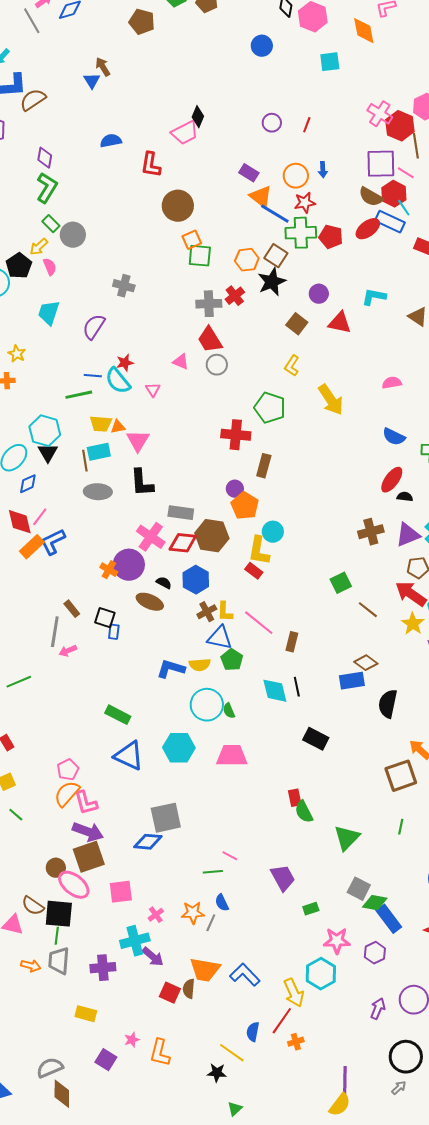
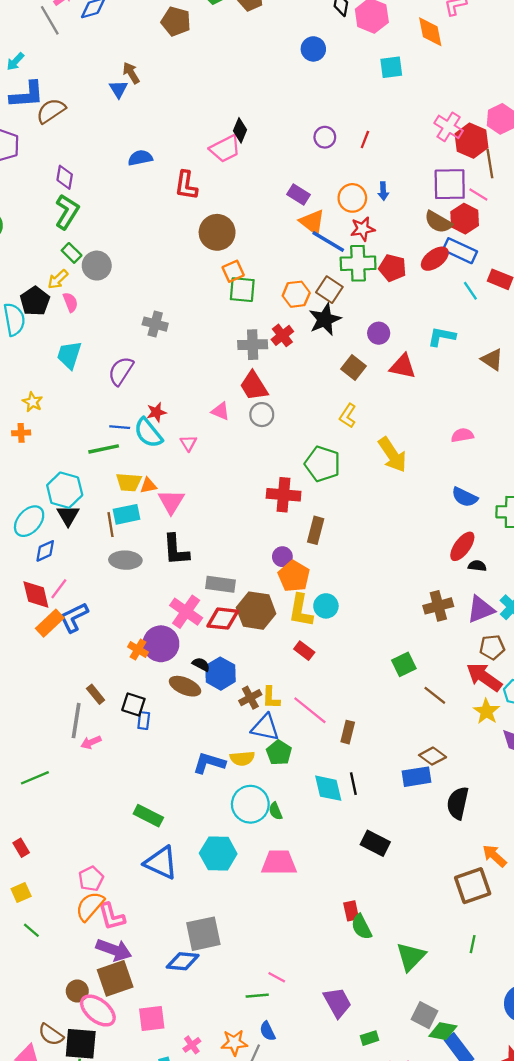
cyan line: (404, 208) -> (470, 291), moved
yellow L-shape: (259, 551) -> (301, 611), moved
blue hexagon: (196, 580) -> (221, 674), moved

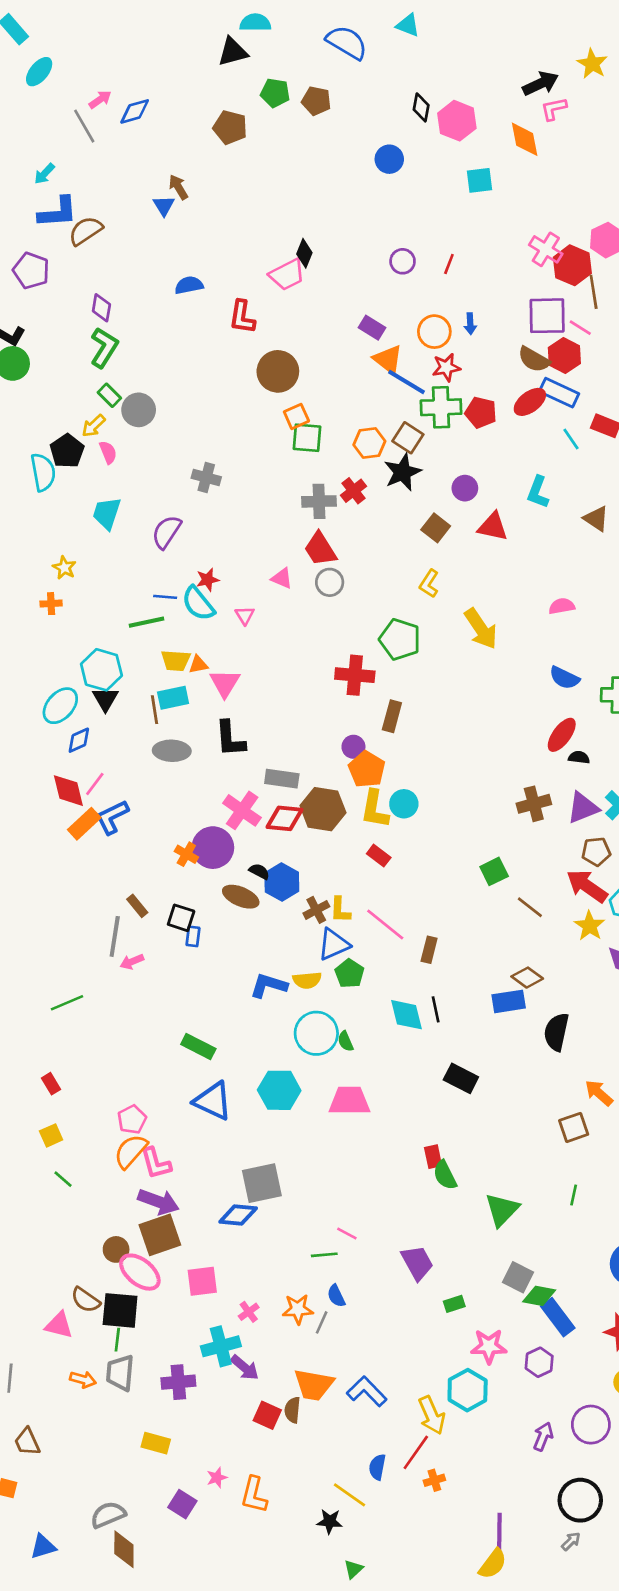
cyan L-shape: (442, 337) -> (538, 492), turned -80
blue triangle: (265, 727) -> (334, 944), turned -36
brown square: (473, 886) -> (574, 1127), size x0.7

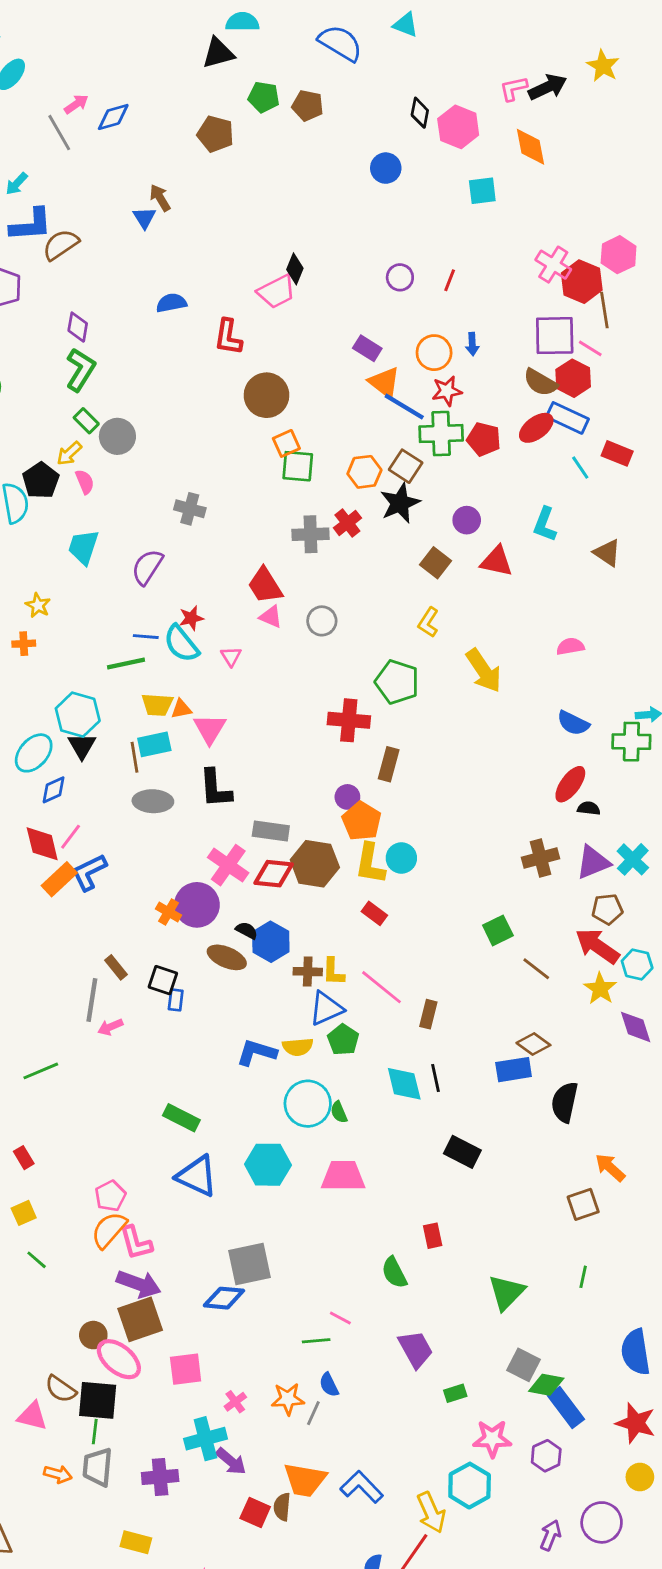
pink L-shape: (554, 109) -> (514, 89), moved
red trapezoid: (320, 549) -> (265, 585), moved
brown cross: (316, 910) -> (308, 972), turned 30
green semicircle: (445, 1175) -> (394, 1273), moved

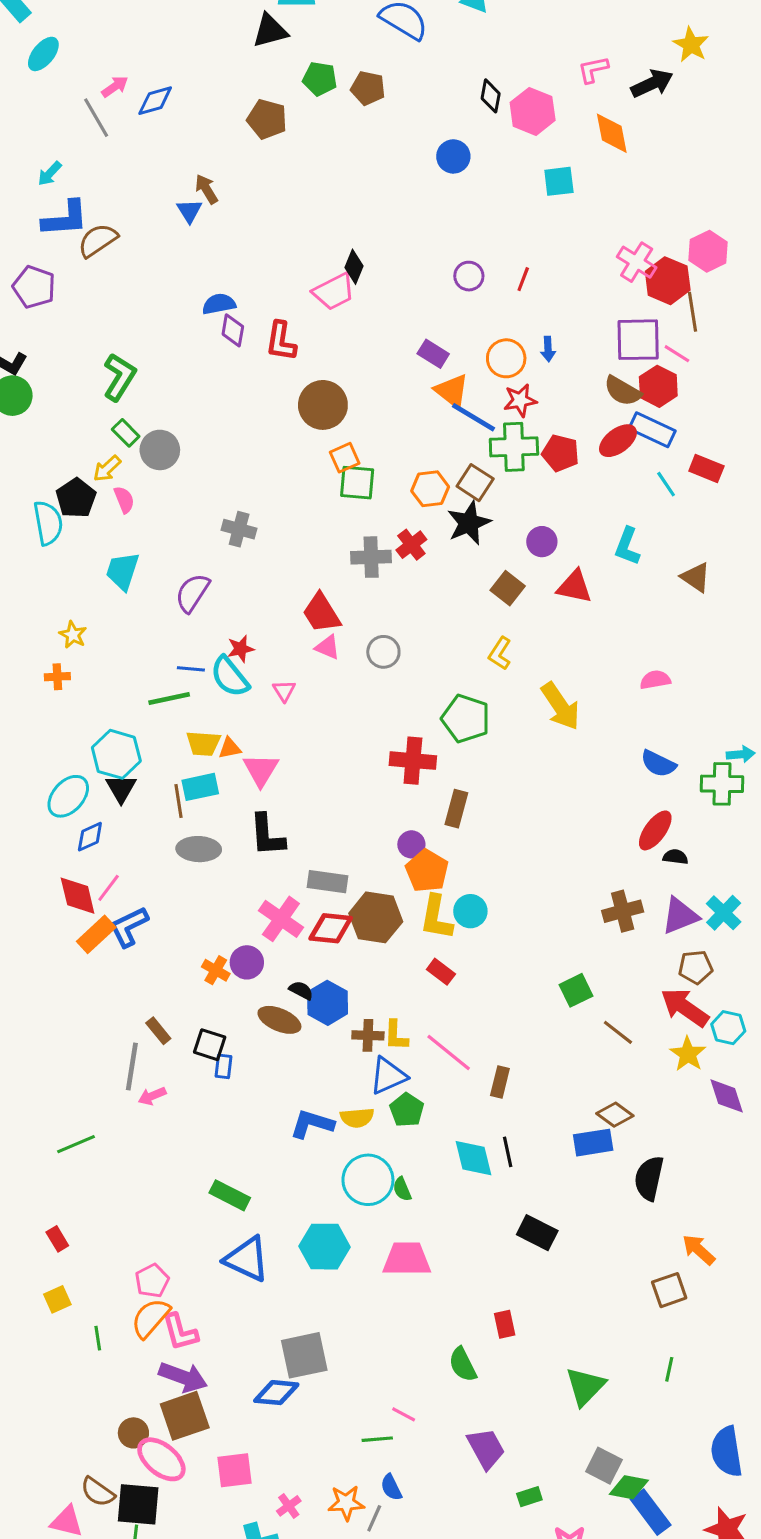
black arrow: (548, 87) -> (652, 83), moved
purple diamond: (78, 327) -> (233, 330), moved
purple circle: (197, 905) -> (247, 962), size x0.7
green line: (37, 1260) -> (98, 1338), moved, turned 40

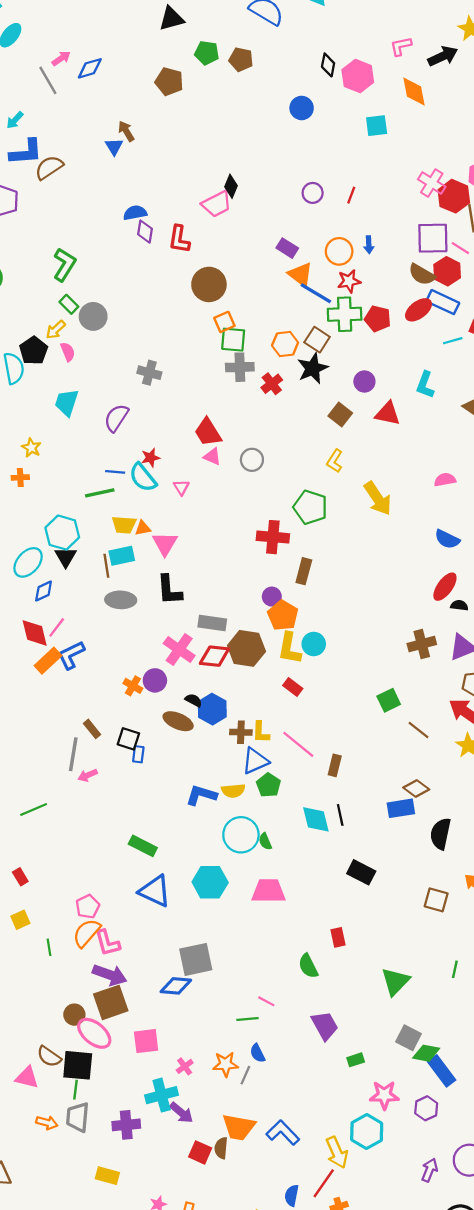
cyan line: (666, 484) -> (453, 341), turned -72
gray cross: (371, 557) -> (240, 367), moved
brown square: (669, 1290) -> (436, 900), moved, turned 35

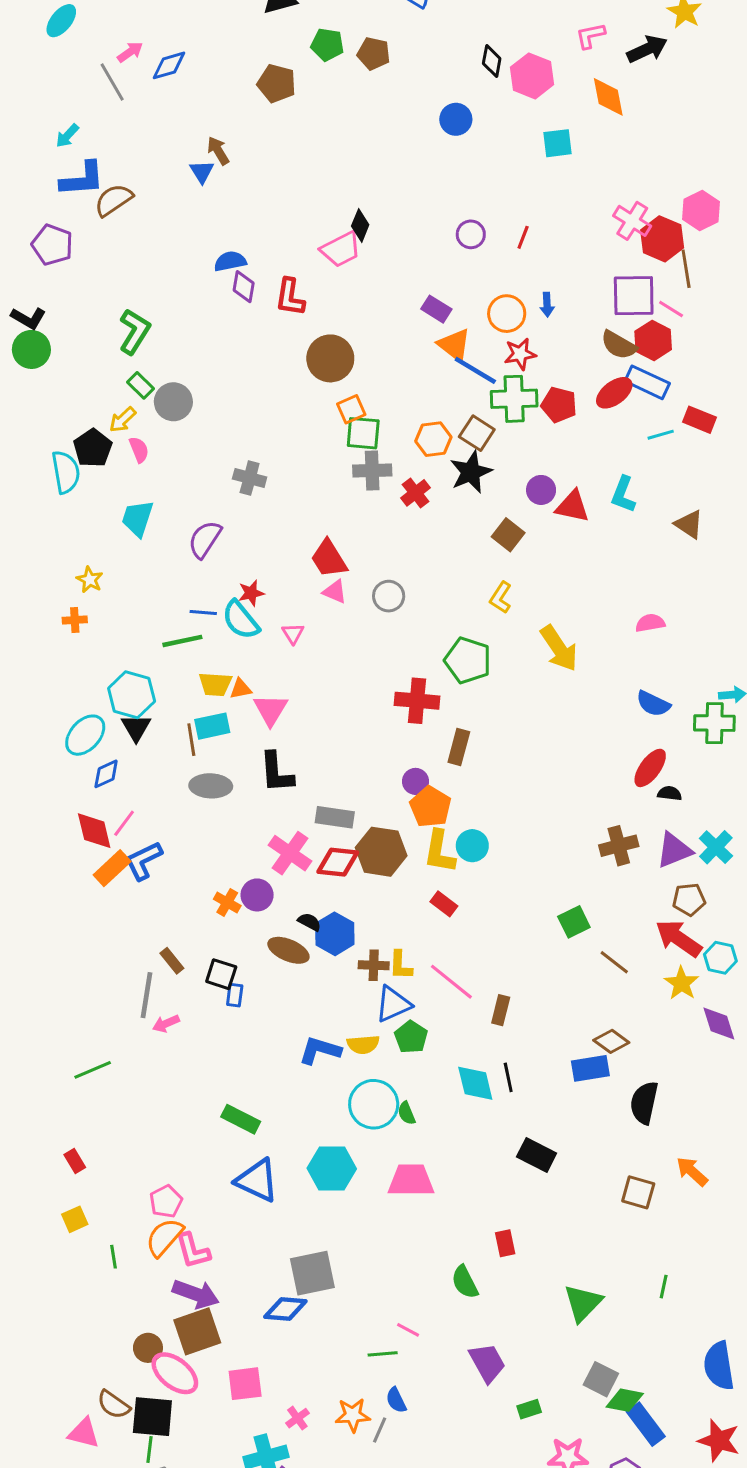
red triangle: (388, 413) -> (572, 506), moved

